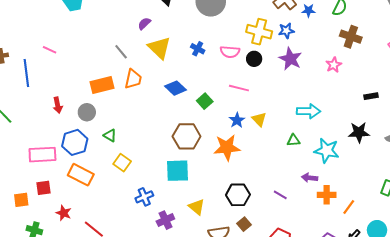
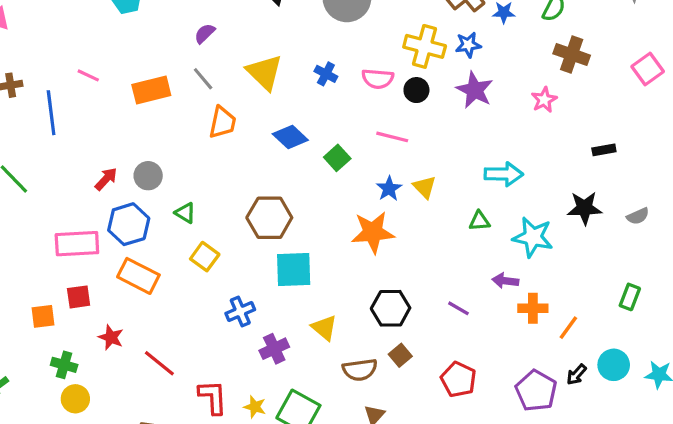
purple semicircle: (144, 24) -> (205, 33), moved
orange rectangle: (102, 85) -> (151, 90), moved
red arrow: (58, 105) -> (106, 179), moved, turned -126
brown hexagon: (187, 136) -> (269, 218), moved

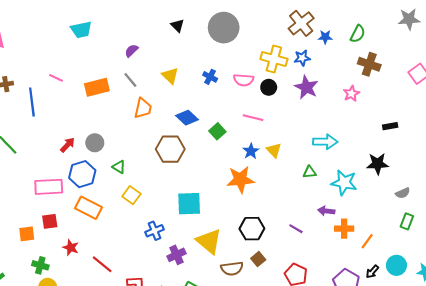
yellow triangle: (264, 72) -> (170, 76), size x0.7
gray semicircle: (638, 216) -> (403, 193), moved
brown hexagon: (269, 218) -> (170, 149), moved
yellow triangle: (324, 328) -> (209, 241), size x1.5

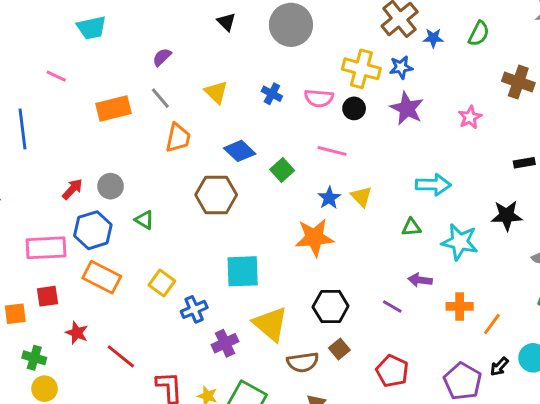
brown cross: (369, 64) -> (518, 82), moved
pink line: (56, 78) -> (56, 76), moved
yellow square: (131, 195) -> (162, 283), moved
purple arrow: (326, 211) -> (420, 280), moved

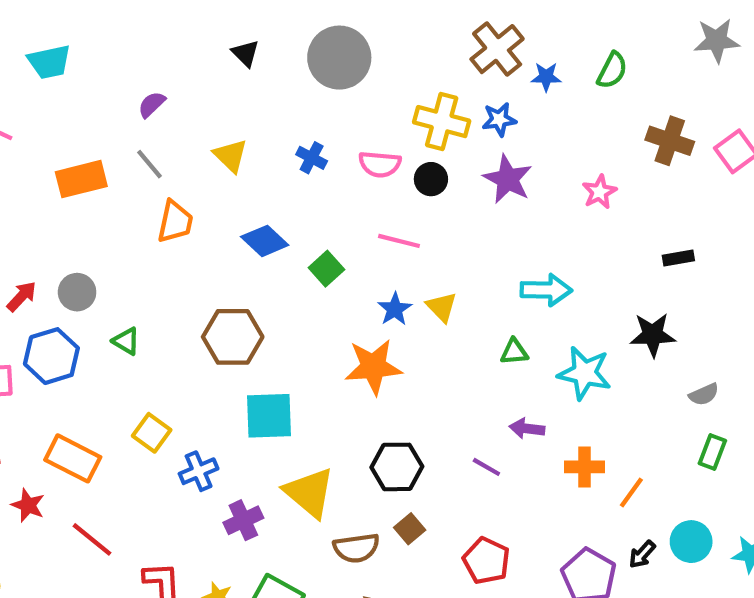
brown hexagon: (216, 195) -> (233, 337), moved
orange rectangle: (102, 277) -> (73, 458), moved

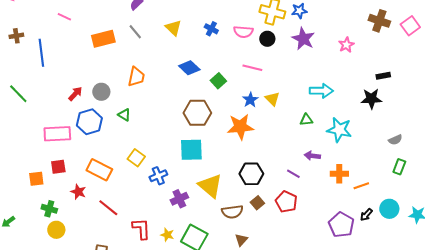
orange trapezoid: (175, 222) -> (136, 77), moved
black star: (653, 335) -> (371, 99), moved
brown hexagon: (233, 337) -> (197, 113), moved
orange line: (631, 493) -> (361, 186), turned 35
red pentagon: (486, 561) -> (286, 202), moved

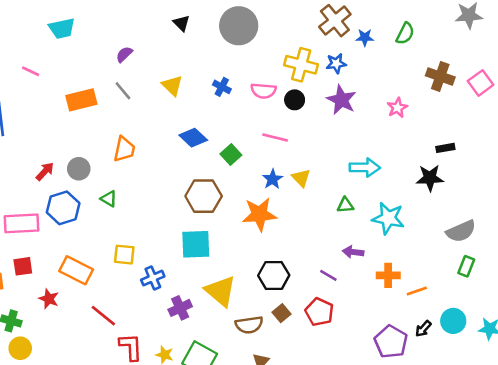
gray semicircle: (395, 140) -> (461, 231), size x1.6
yellow square: (136, 158) -> (124, 255), turned -30
red line: (108, 208) -> (103, 316), moved

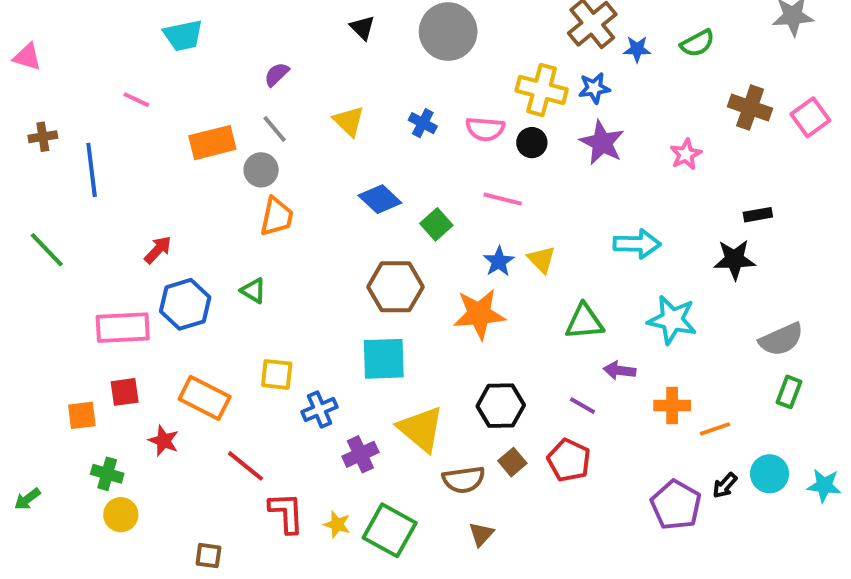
green semicircle: (405, 34) -> (697, 43), turned 35
gray circle: (79, 169) -> (261, 170), moved
green triangle: (345, 205) -> (584, 322), moved, size x1.5

